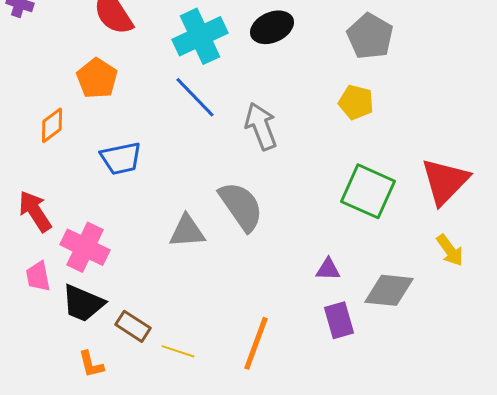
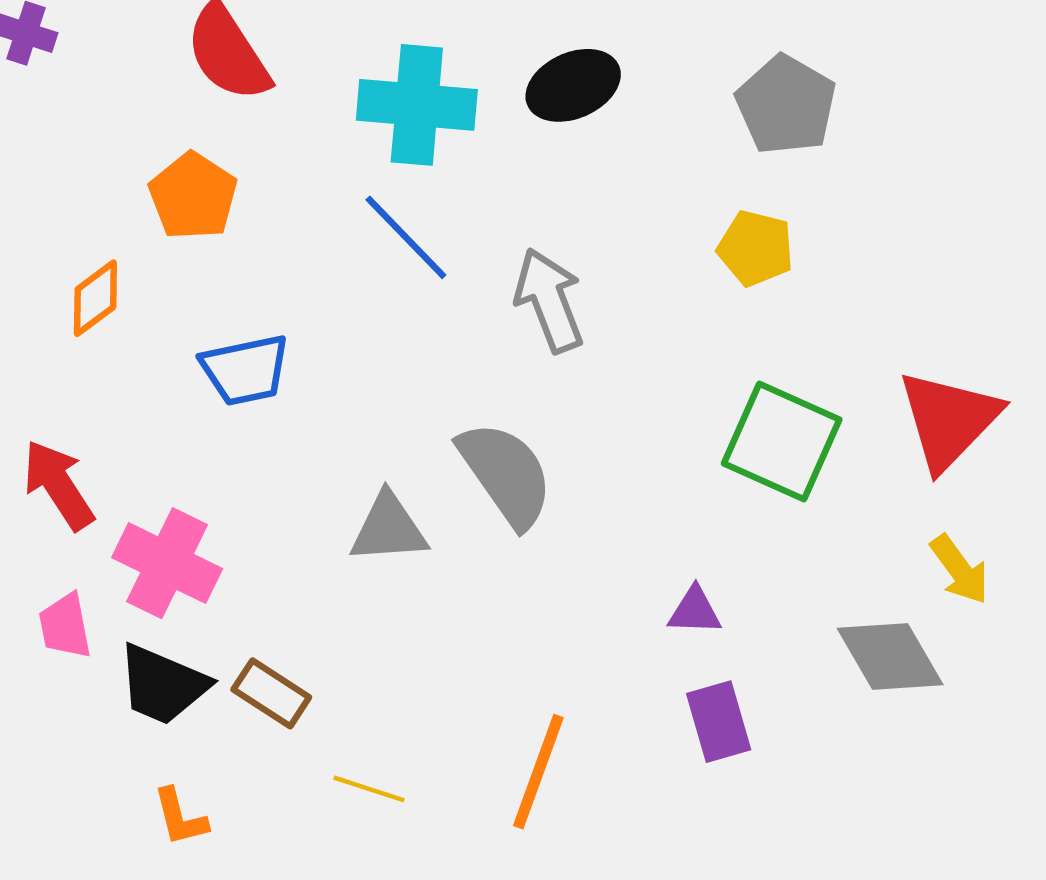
cyan cross: (200, 36) -> (417, 105), turned 30
gray diamond: (389, 290) -> (890, 656), moved, turned 54
brown rectangle: (133, 326) -> (271, 693), moved

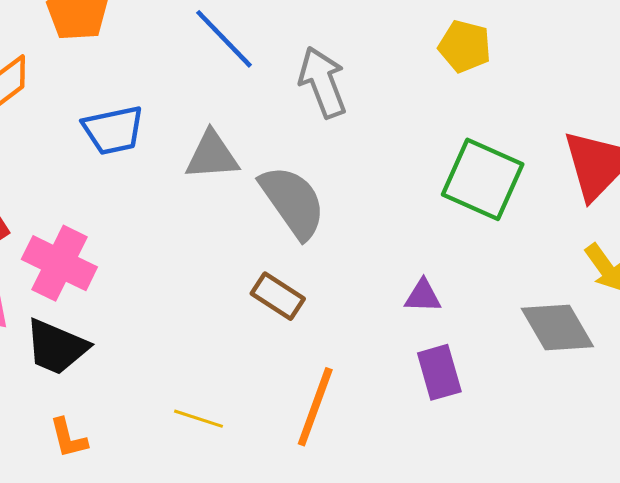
gray triangle: (389, 528) -> (212, 155), moved
brown rectangle: (271, 693) -> (278, 296), moved

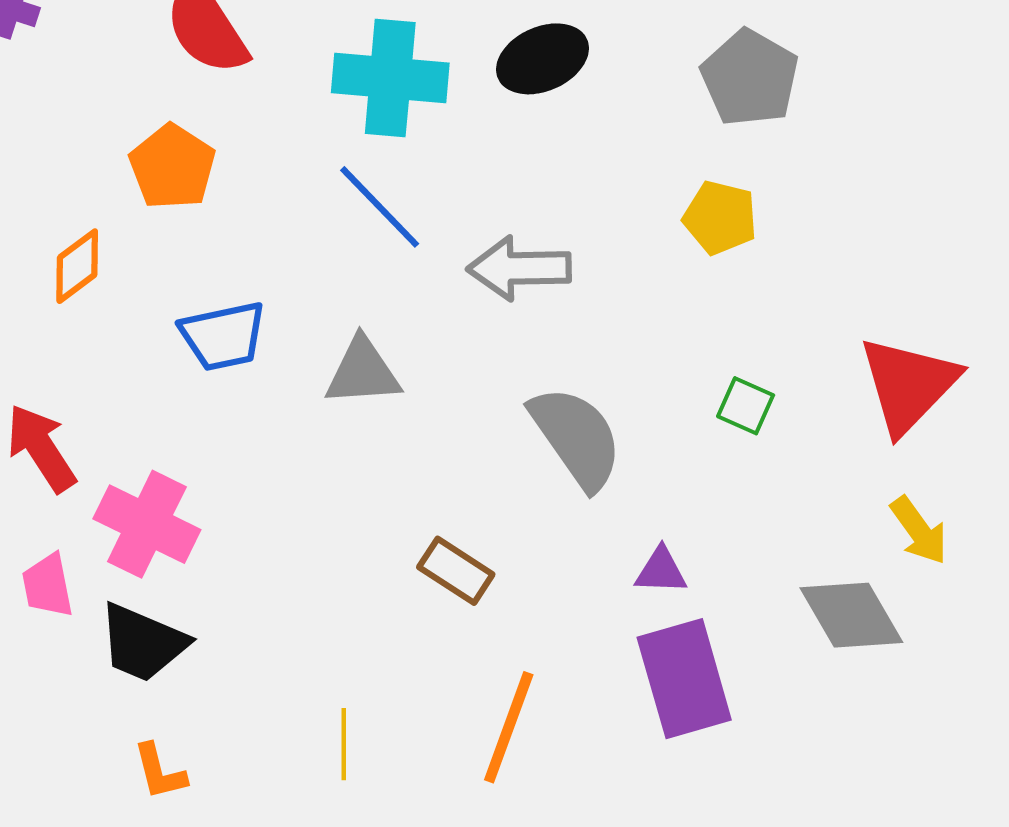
gray arrow: (323, 82) -> (519, 268), turned -70
green square: (483, 179) -> (746, 406), size x0.5
gray semicircle: (293, 202) -> (576, 437), moved
purple rectangle: (439, 372) -> (684, 679), size x1.5
yellow line: (199, 419) -> (344, 744), turned 72

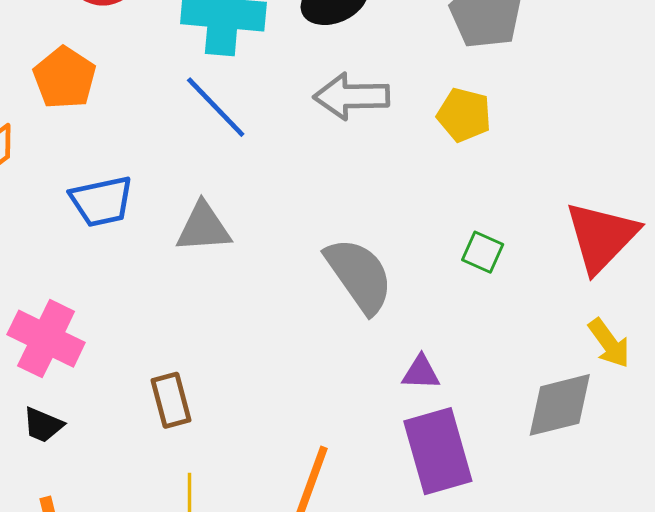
gray arrow: (519, 268) -> (351, 96), moved
brown rectangle: (456, 571) -> (171, 400), moved, turned 42
gray diamond: (851, 615) -> (560, 405), turned -74
black trapezoid: (143, 643) -> (43, 425), size x0.6

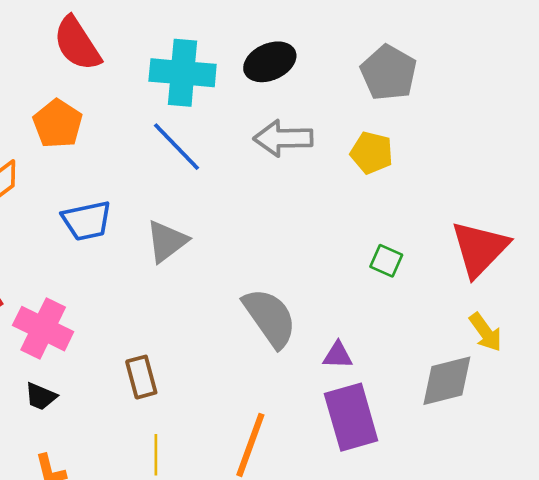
gray triangle: (203, 227) -> (167, 241), turned -33
gray semicircle: (359, 275) -> (270, 318), moved

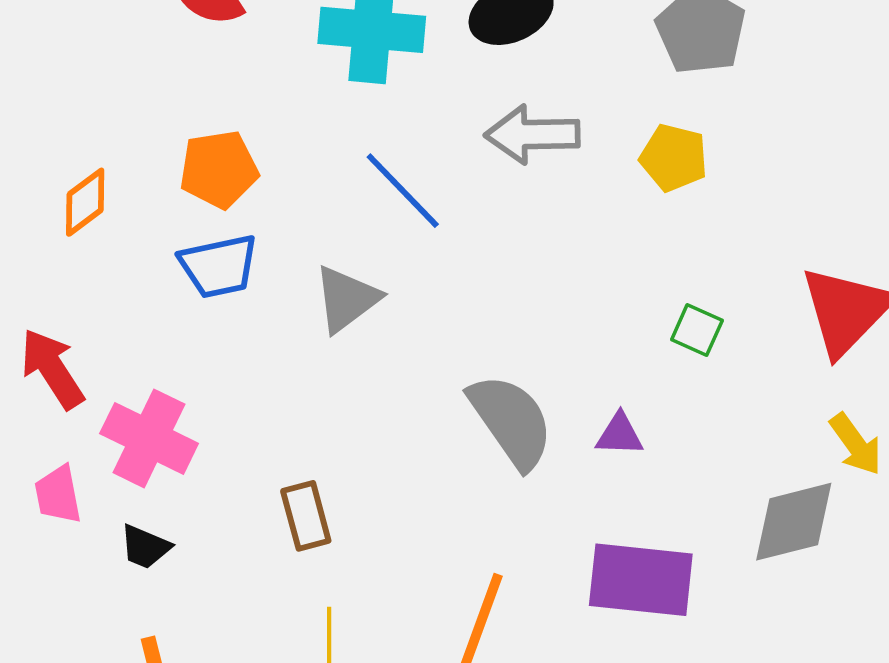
orange pentagon: (58, 124) -> (219, 169), moved, turned 30
blue line: (176, 147) -> (403, 191), moved
purple triangle: (338, 355) -> (620, 435), moved
purple rectangle: (351, 417) -> (641, 580), turned -68

